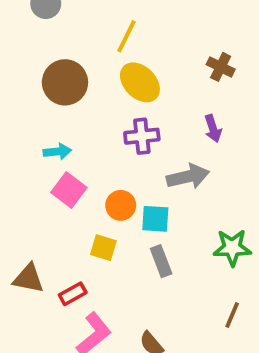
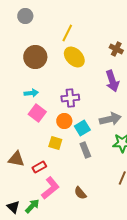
purple arrow: (213, 128) -> (112, 81), size x1.5
purple cross: (142, 136) -> (70, 98), moved
gray arrow: (188, 177) -> (110, 119), moved
cyan square: (155, 219) -> (82, 128), turned -35

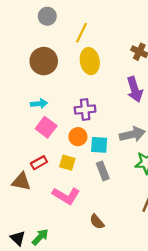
gray circle: (25, 16) -> (47, 16), moved
yellow ellipse: (74, 57) -> (90, 61), turned 35
cyan square: (82, 128) -> (99, 145), turned 35
red rectangle: (39, 167) -> (39, 163), moved
pink L-shape: (50, 188) -> (66, 196), moved, turned 70

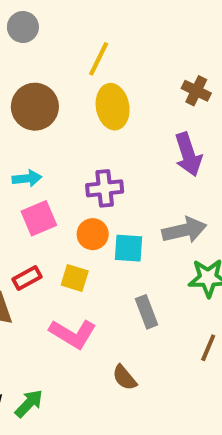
gray circle: (47, 16) -> (23, 27), moved
pink square: (46, 127) -> (39, 218), turned 30
gray rectangle: (103, 171) -> (146, 312), moved

